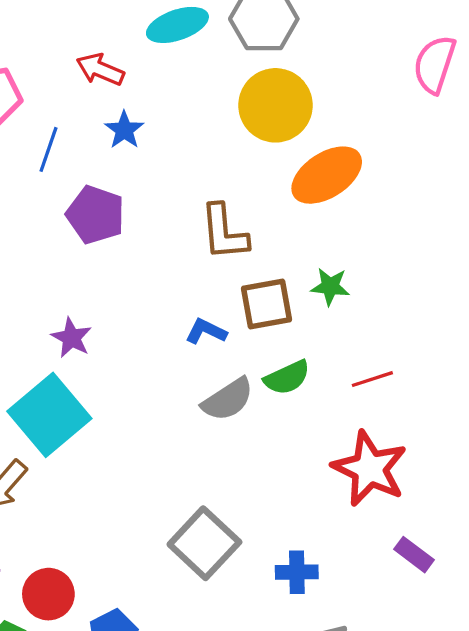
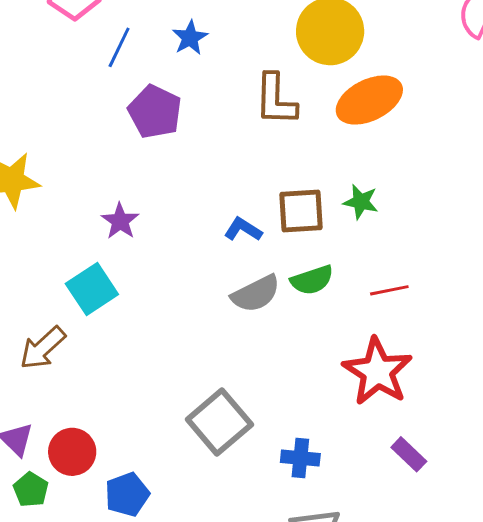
brown L-shape: (224, 232) -> (276, 100), moved
cyan square: (49, 415) -> (92, 289), size x0.7

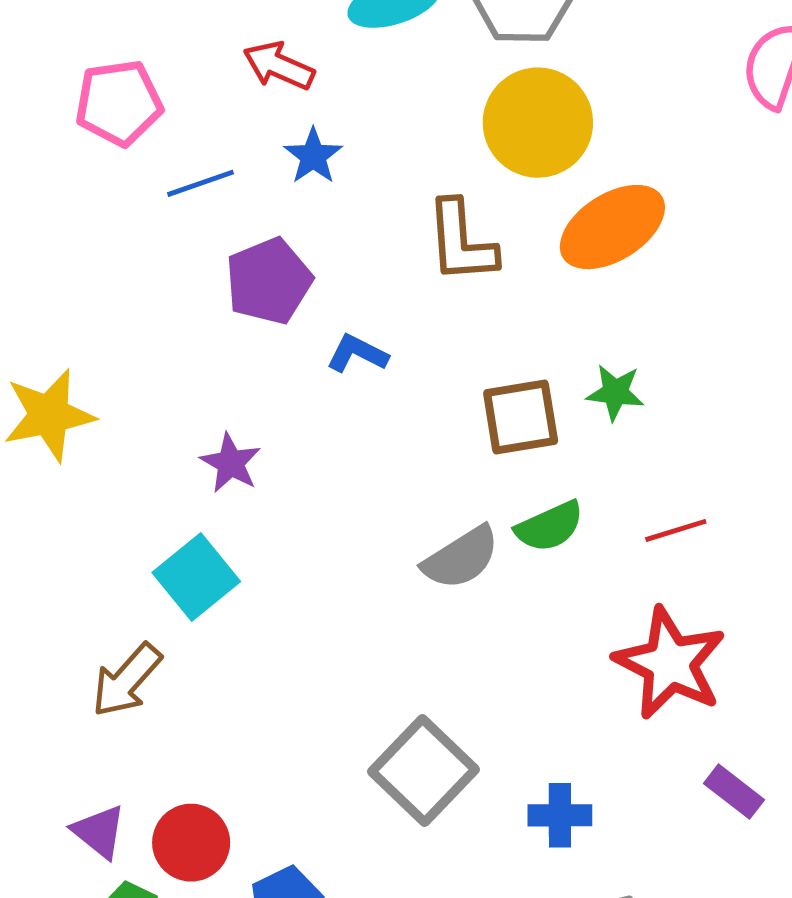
blue line: (119, 47) -> (200, 183), turned 51
purple pentagon: (155, 112) -> (269, 281), turned 30
blue L-shape: (243, 229) -> (357, 354), moved

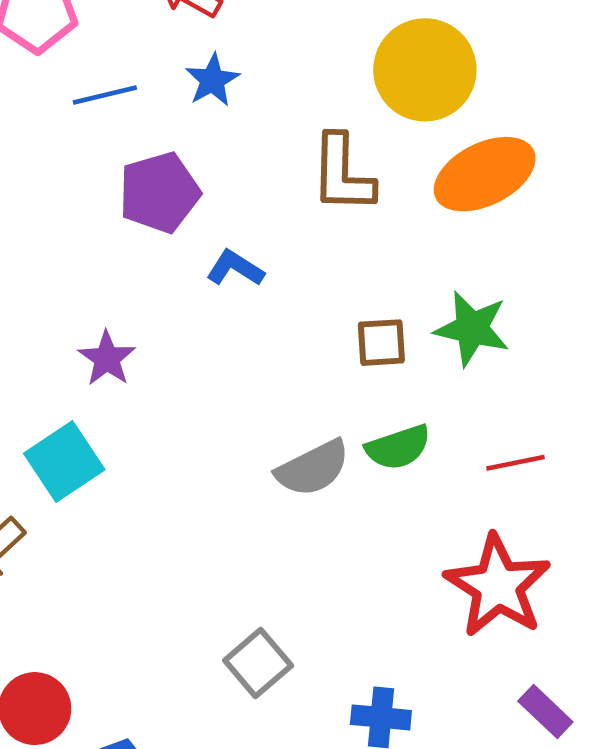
green star: (615, 392) -> (472, 329), size x1.4
brown square: (521, 417) -> (381, 343), size x0.7
gray square: (424, 771) -> (258, 663), size x0.7

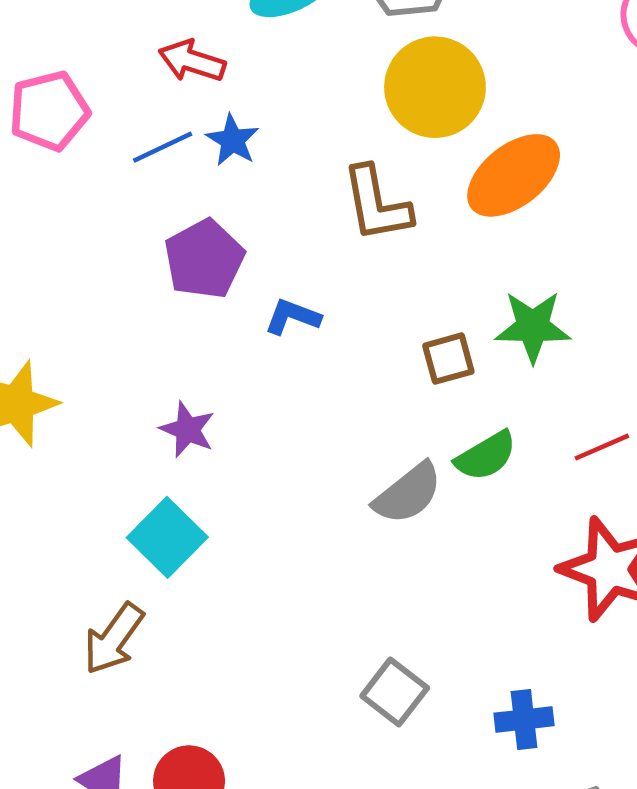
blue line: (105, 95) -> (163, 147), moved

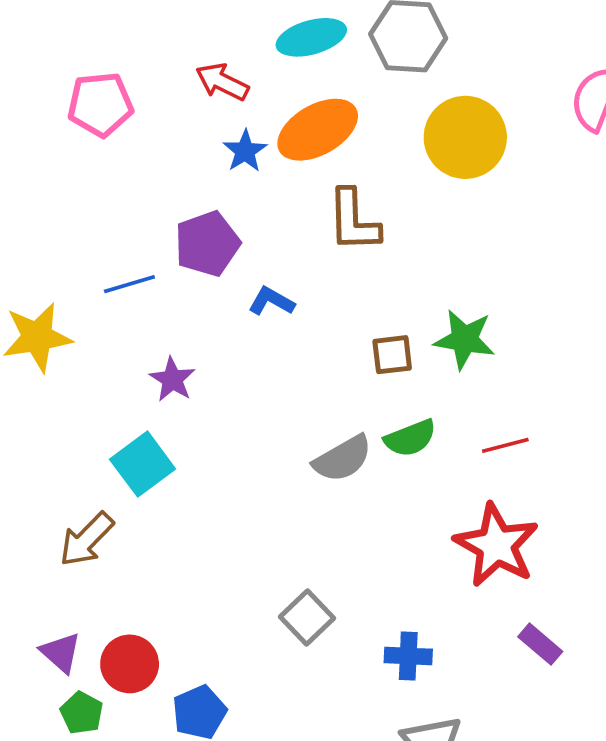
yellow circle: (435, 87) -> (465, 137), moved
blue line: (163, 147) -> (129, 284), moved
orange ellipse: (514, 175) -> (318, 130), moved

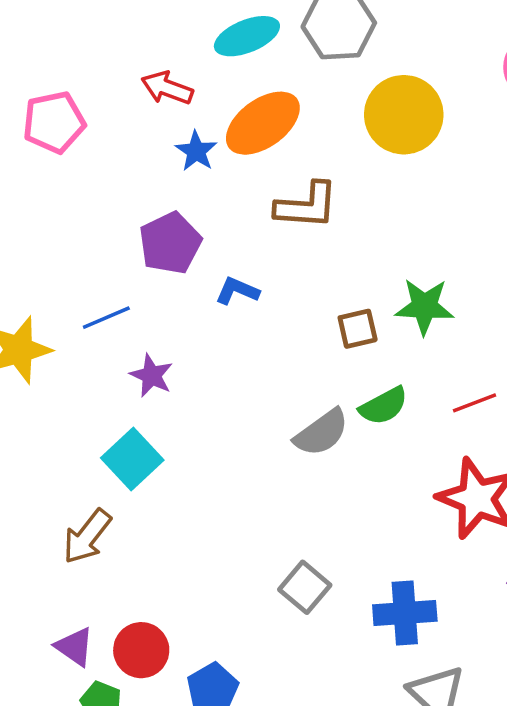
brown L-shape: (354, 221) -> (307, 206), turned -78
blue line: (129, 284) -> (106, 318), moved
blue cross: (408, 656) -> (405, 613), size x1.4

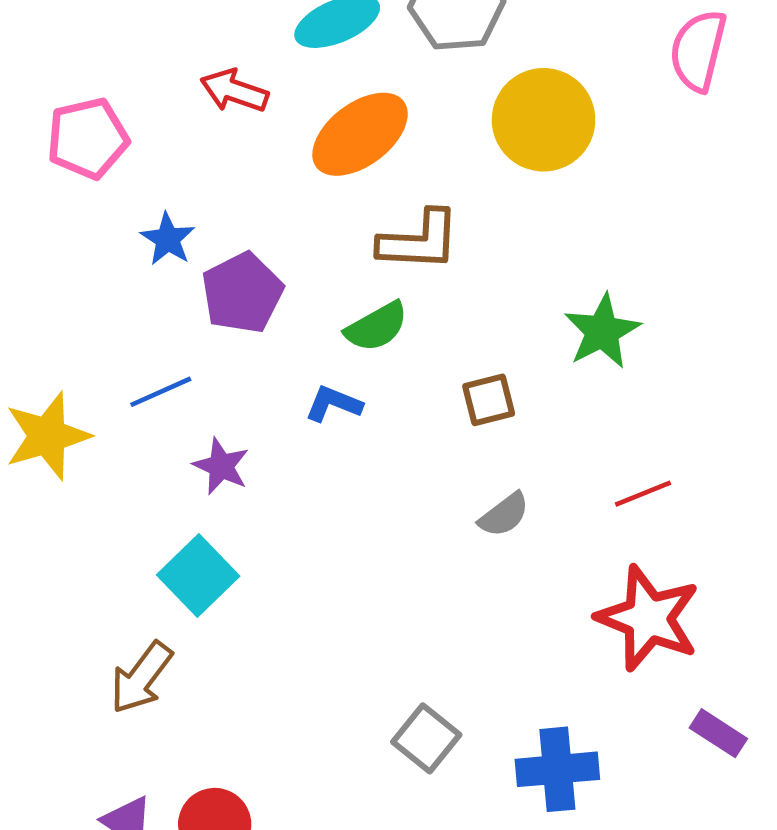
blue star: (196, 151) -> (168, 239), moved
blue L-shape: (237, 291) -> (334, 404), moved
green star: (424, 307) -> (602, 331), moved, turned -30
green semicircle: (384, 406) -> (377, 327), moved
gray semicircle: (322, 433) -> (504, 515), moved, size x0.7

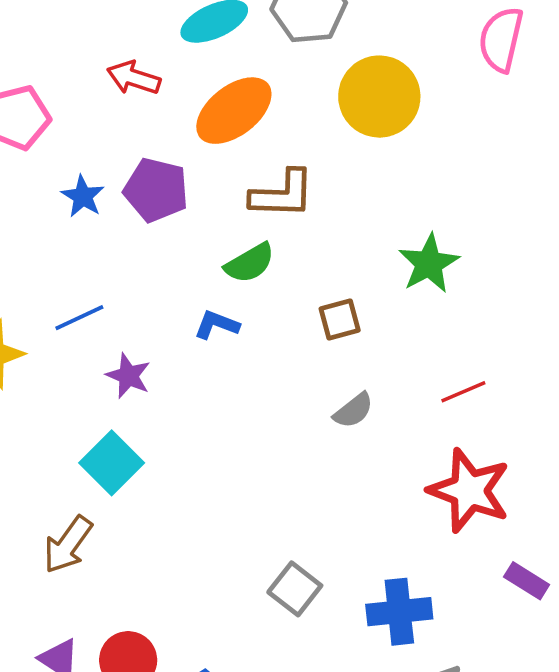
purple pentagon: (242, 293) -> (156, 190), moved, turned -30

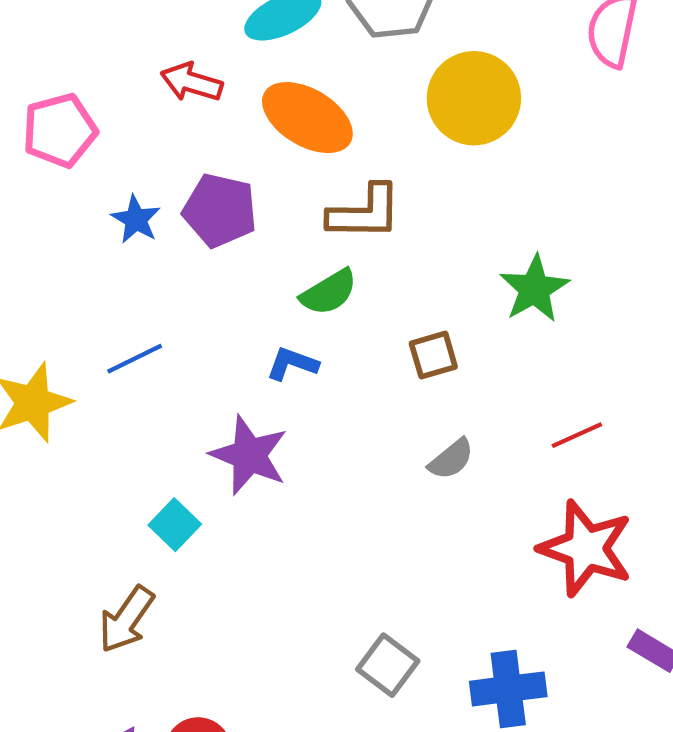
orange ellipse: (234, 111) -> (307, 118), turned 70
purple star: (128, 376) -> (249, 455), moved, size x1.5
cyan square: (112, 463) -> (175, 525), size x0.7

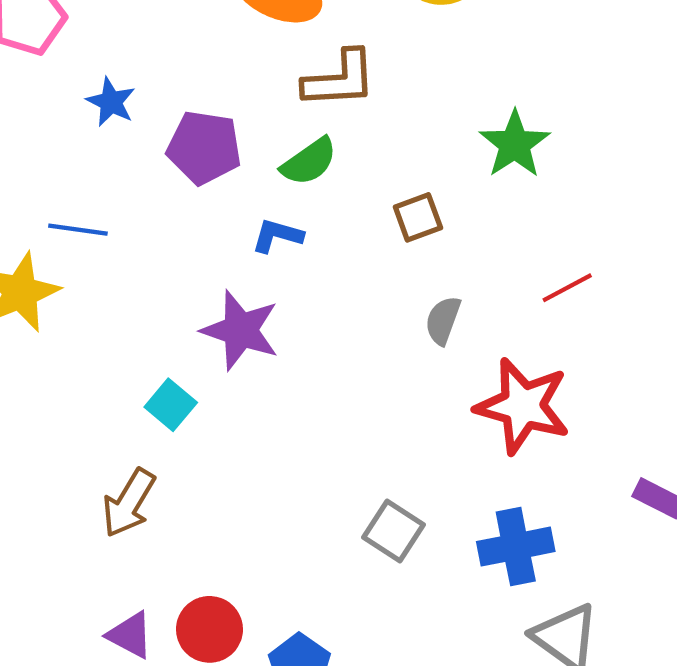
purple pentagon: (220, 210) -> (204, 147), moved
blue line: (135, 359) -> (78, 230), moved, turned 38
gray semicircle: (451, 459) -> (443, 320), turned 153
red star: (586, 548) -> (523, 406), moved

